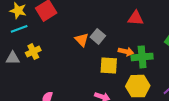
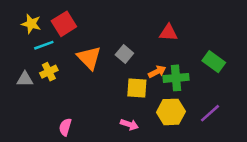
cyan line: (19, 29) -> (44, 45), moved
orange triangle: (82, 40) -> (89, 58), moved, size x1.5
orange arrow: (126, 52) -> (157, 72), turned -40

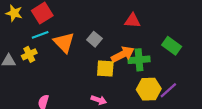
cyan line: (44, 45) -> (40, 35), moved
orange arrow: (157, 72) -> (123, 54), size x1.5
yellow hexagon: (171, 112) -> (149, 89), moved

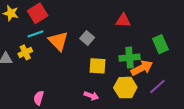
green rectangle: (172, 46) -> (160, 44), turned 30
orange arrow: (123, 54) -> (142, 68), moved
yellow hexagon: (149, 89) -> (125, 88), moved

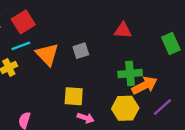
gray square: (87, 38) -> (81, 51), turned 32
green rectangle: (160, 44) -> (171, 43), moved
yellow square: (98, 66) -> (74, 96), moved

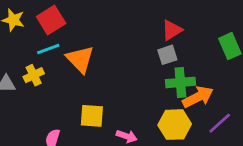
red triangle: (123, 30) -> (172, 30), turned -36
gray square: (81, 51) -> (167, 55), moved
yellow square: (74, 96) -> (92, 116), moved

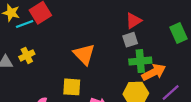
cyan line: (48, 49) -> (25, 24), moved
orange triangle: (80, 59) -> (84, 54), moved

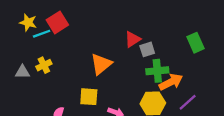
red triangle: (134, 21) -> (133, 39), moved
orange triangle: (84, 54) -> (101, 64), turned 35

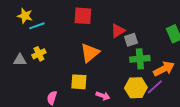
red square: (57, 22) -> (83, 16), moved, turned 36
orange arrow: (171, 82) -> (164, 69), moved
purple line: (188, 102) -> (155, 87), moved

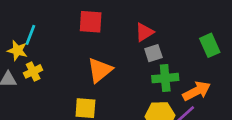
yellow star: (25, 16) -> (17, 51), moved
cyan line: (37, 26) -> (30, 35), turned -49
red triangle: (118, 31) -> (144, 32), moved

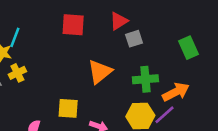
red triangle: (144, 32) -> (119, 21), moved
gray square: (153, 53) -> (134, 39), moved
orange triangle: (100, 70) -> (100, 72), moved

